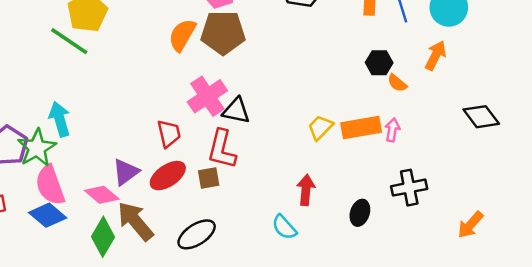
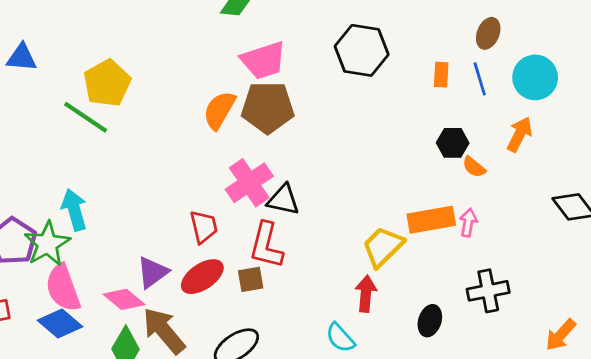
yellow trapezoid: (320, 128) -> (383, 247), moved, size x1.4

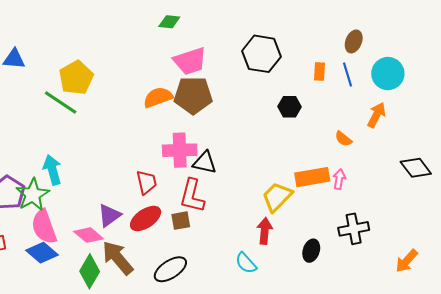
orange semicircle: (219, 110) -> (158, 97), turned 40
black hexagon: (453, 143) -> (289, 107), moved
pink cross: (249, 183) -> (180, 150), turned 32

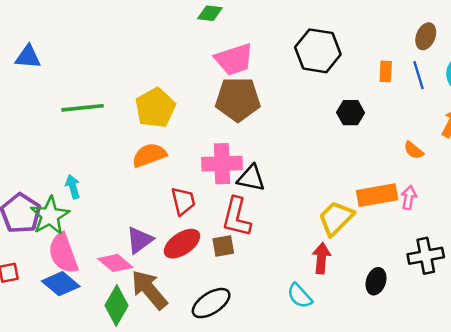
yellow pentagon: (76, 78) -> (155, 108), moved
orange semicircle: (158, 97) -> (149, 155), moved
green line: (61, 103) -> (83, 108), turned -40
cyan arrow: (52, 170) -> (73, 187), size x0.7

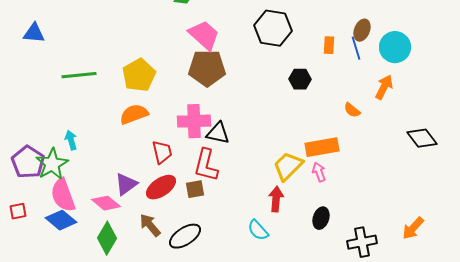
brown ellipse: (426, 36) -> (362, 30), moved
pink trapezoid: (234, 59) -> (204, 35), turned -120
pink arrow: (409, 198) -> (319, 172), moved, turned -30
black cross: (426, 256) -> (362, 242), moved
brown arrow: (149, 290) -> (150, 225), moved, size x0.7

